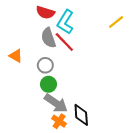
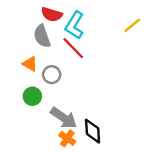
gray semicircle: (48, 38) -> (42, 36), moved
orange triangle: (16, 56) -> (30, 64), moved
green circle: (48, 84) -> (32, 96), moved

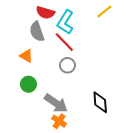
yellow line: (132, 25) -> (104, 12), moved
gray circle: (52, 75) -> (67, 65), moved
black diamond: (93, 131) -> (100, 102), moved

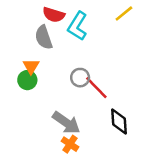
red line: (64, 42) -> (96, 88), moved
orange triangle: (26, 56) -> (31, 66), turned 32
green circle: (28, 84) -> (27, 80), moved

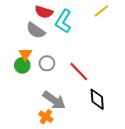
gray semicircle: (44, 37) -> (36, 30), turned -36
gray circle: (80, 78) -> (47, 63), moved
orange cross: (70, 144) -> (46, 117), moved

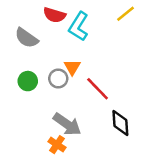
gray semicircle: (36, 30) -> (26, 38), moved
orange triangle: (25, 54) -> (72, 67), moved

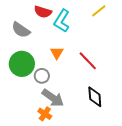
gray circle: (58, 79) -> (42, 76), moved
green circle: (28, 81) -> (22, 64), size x1.6
red line: (98, 89) -> (88, 61), moved

